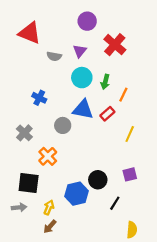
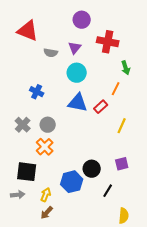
red cross: (115, 45) -> (108, 42), turned -30
green arrow: (105, 82) -> (126, 68), moved, turned -32
gray circle: (63, 125) -> (48, 125), moved

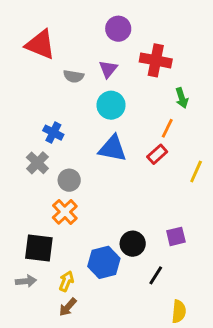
red rectangle: (101, 107) -> (157, 154), moved
gray cross: (23, 125) -> (37, 163), moved
yellow line: (122, 126) -> (196, 172), moved

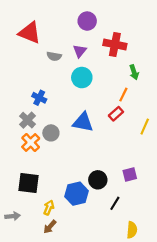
blue triangle: (112, 148) -> (83, 122), moved
orange cross: (65, 212) -> (31, 143), moved
gray arrow: (26, 281) -> (13, 216), moved

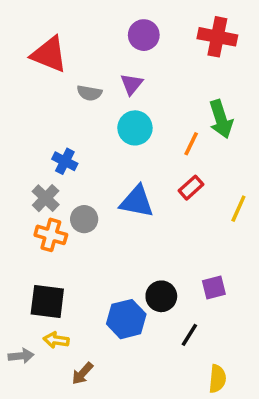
red cross: (115, 44) -> (217, 37), moved
green arrow: (134, 72) -> (221, 119), size x1.5
orange line: (123, 95) -> (191, 144), moved
orange cross: (31, 143) -> (51, 235), turned -30
yellow arrow: (49, 208) -> (56, 340), moved, turned -104

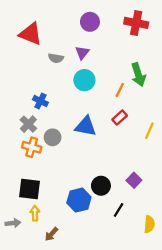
purple square: (214, 288) -> (134, 180), turned -32
yellow arrow: (56, 340) -> (35, 213), turned 80
yellow semicircle: (217, 379) -> (149, 224), moved

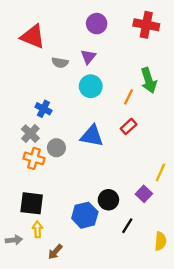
yellow line: (149, 131) -> (160, 173), moved

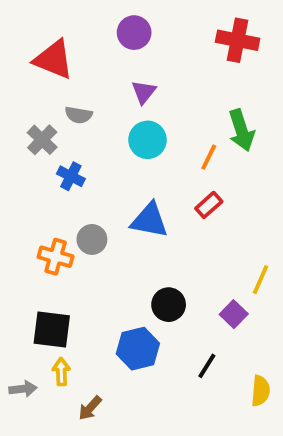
purple circle: (97, 24) -> (134, 33), moved
gray semicircle: (60, 63) -> (79, 115), moved
gray cross: (30, 134) -> (42, 140), moved
black circle: (108, 200) -> (169, 305), moved

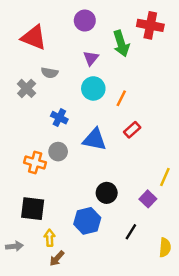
green arrow: (241, 130) -> (121, 44), moved
orange line: (209, 157) -> (121, 98), moved
blue cross: (71, 176) -> (59, 118), moved
yellow arrow: (61, 372) -> (50, 238), moved

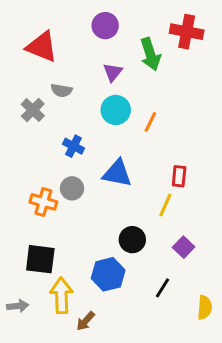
red rectangle: (132, 130) -> (179, 176), moved, turned -42
yellow line: (165, 177) -> (165, 205), moved
yellow arrow: (50, 238) -> (61, 295), size x1.6
brown arrow: (57, 258) -> (86, 321), moved

